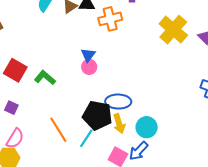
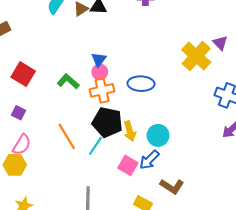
orange cross: (110, 19) -> (102, 90), moved
yellow cross: (173, 30) -> (196, 56), moved
green L-shape: (45, 78) -> (68, 81), moved
blue ellipse: (118, 102) -> (141, 84), moved

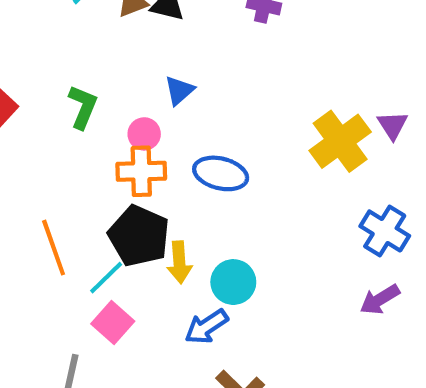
blue triangle: (99, 60) -> (179, 90), moved
green L-shape: (68, 81) -> (83, 107), moved, turned 60
pink square: (128, 165) -> (113, 322), moved

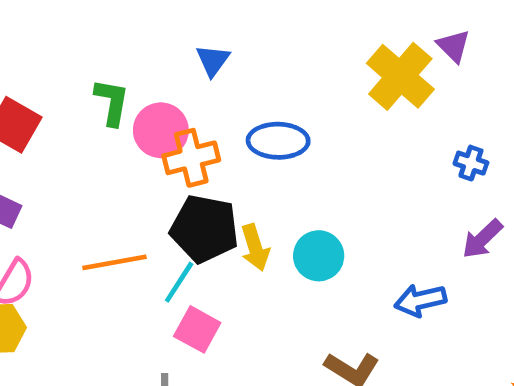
pink circle: (144, 134) -> (161, 130), moved, size x1.5
blue cross: (385, 231) -> (471, 163), size x0.6
orange line: (54, 248) -> (114, 262), turned -68
blue arrow: (206, 327) -> (420, 300), moved, turned 33

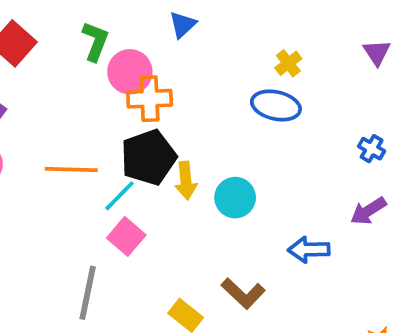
yellow cross: (400, 76) -> (288, 63), moved, size x0.5
blue ellipse: (278, 141) -> (276, 105), moved
black pentagon: (205, 229) -> (149, 157), turned 30

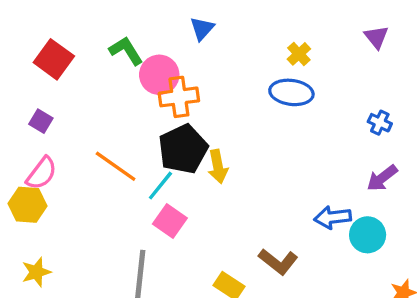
green L-shape: (95, 41) -> (126, 51), turned -48
orange line: (71, 169) -> (116, 166), turned 39
cyan circle: (235, 198) -> (368, 235), moved

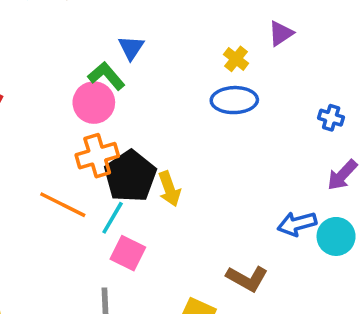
purple triangle: (376, 37) -> (281, 33), moved, turned 44
green L-shape: (126, 51) -> (106, 76), moved
orange cross: (179, 97) -> (97, 156), moved

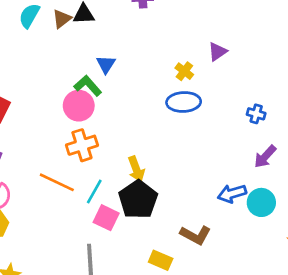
black pentagon: (130, 176) -> (138, 200), moved

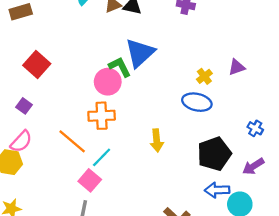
blue triangle: (106, 64) -> (140, 53), size x1.8
yellow arrow: (136, 169) -> (157, 140), moved
black pentagon: (138, 200) -> (214, 154), moved
pink square: (106, 218) -> (90, 180), moved

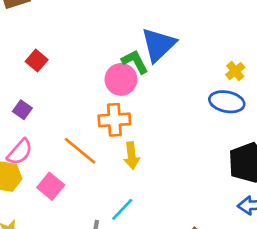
red square: (37, 64) -> (37, 61), size x0.7
yellow arrow: (157, 140) -> (132, 156), moved
cyan line: (102, 157) -> (122, 209), moved
pink square: (90, 180) -> (51, 186), moved

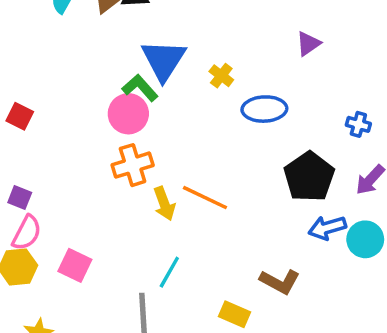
yellow cross: (235, 71) -> (221, 76), moved
purple square: (22, 110) -> (20, 198), moved
orange line: (80, 151) -> (205, 198), moved

